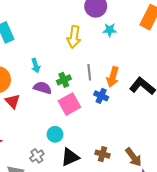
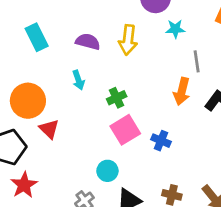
gray line: (89, 72) -> (197, 61), moved
purple semicircle: (43, 88) -> (88, 42), moved
blue cross: (101, 96) -> (161, 141), moved

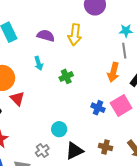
cyan star: (175, 29) -> (126, 31), moved
pink square: (125, 130) -> (121, 106), moved

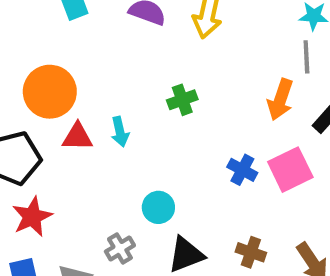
cyan arrow: (39, 63) -> (120, 132), moved
red triangle: (17, 99) -> (78, 137), turned -49

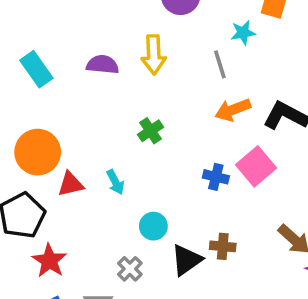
gray line: (306, 57) -> (220, 64), moved
orange arrow: (280, 100) -> (233, 110), turned 64
cyan arrow: (120, 132) -> (115, 182), moved
brown cross: (251, 252) -> (223, 246), moved

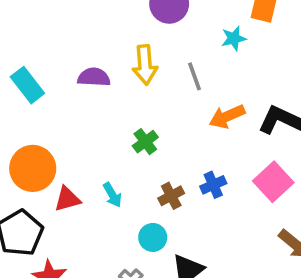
gray line: (220, 64) -> (195, 76), moved
pink square: (256, 166) -> (273, 182), moved
blue cross: (216, 177) -> (213, 185), turned -35
brown cross: (223, 246) -> (171, 196), moved, turned -30

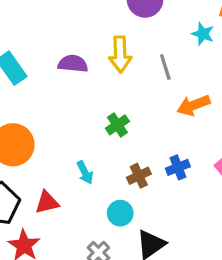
cyan star: (234, 38) -> (203, 34), turned 30
red triangle: (67, 199) -> (47, 202), moved

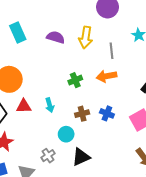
orange arrow: (193, 105) -> (107, 76), moved
blue cross: (178, 167) -> (107, 113), turned 32
red triangle: (47, 202) -> (24, 106), moved

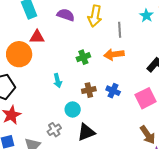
red triangle: (24, 106) -> (37, 37), moved

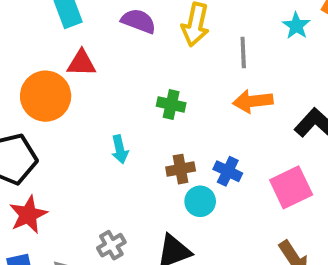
orange arrow: (114, 54) -> (253, 101), moved
green cross: (83, 57) -> (171, 104), turned 32
cyan circle: (73, 109) -> (200, 201), moved

